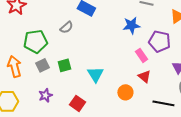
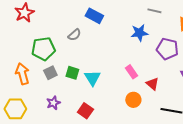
pink rectangle: (141, 55) -> (131, 72), moved
green square: (64, 65) -> (72, 73), turned 32
cyan triangle: (95, 74) -> (92, 78), moved

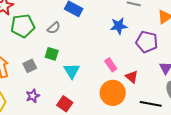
green pentagon: (43, 49) -> (23, 26), moved
green square: (72, 73) -> (52, 54), moved
orange circle: (133, 100) -> (113, 93), size x1.6

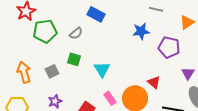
pink rectangle: (111, 65) -> (110, 98), moved
cyan triangle: (72, 71) -> (102, 69), moved

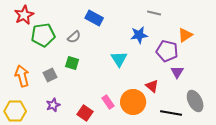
orange triangle: (187, 22) -> (185, 35), moved
cyan triangle: (102, 69) -> (119, 59), moved
purple triangle: (188, 73) -> (177, 72), moved

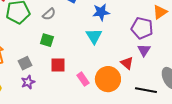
blue star: (139, 35) -> (101, 12), moved
purple triangle: (177, 72) -> (144, 50), moved
gray square: (50, 75) -> (25, 63), moved
red square: (85, 113) -> (58, 65), moved, turned -35

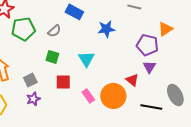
cyan triangle: (94, 36) -> (86, 59), moved

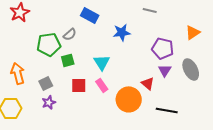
green pentagon: (23, 29) -> (49, 44), moved
orange triangle: (165, 29) -> (193, 32), moved
green square: (52, 57) -> (68, 60), turned -32
gray ellipse: (175, 95) -> (191, 69), moved
pink rectangle: (88, 96) -> (102, 85), moved

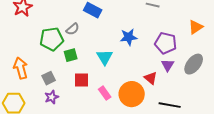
blue star: (122, 32) -> (129, 37), moved
gray ellipse: (191, 69) -> (194, 64), turned 65
pink rectangle: (102, 85) -> (105, 93), moved

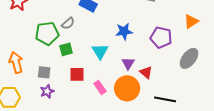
purple triangle: (168, 65) -> (128, 63), moved
gray square: (49, 78) -> (44, 72), turned 32

